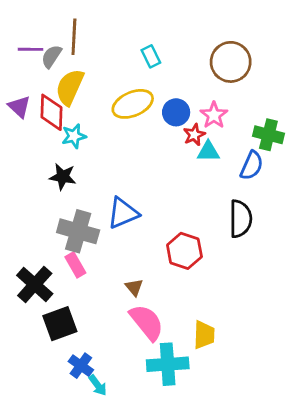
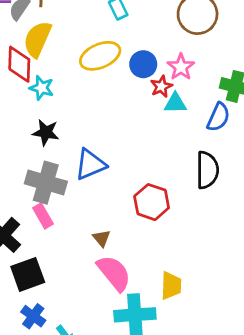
cyan star: (74, 136) -> (42, 88), turned 30
black star: (63, 177) -> (46, 132), moved
blue cross: (81, 366) -> (33, 316), moved

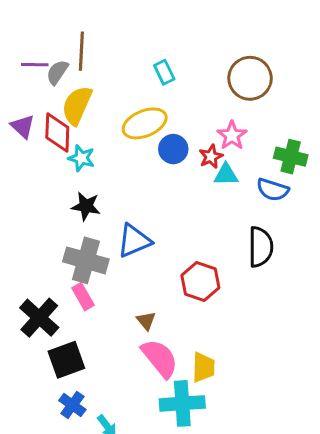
blue circle: (143, 64) -> (173, 149), moved
blue semicircle: (218, 117) -> (273, 190), turned 84
yellow trapezoid: (171, 286) -> (203, 367), moved

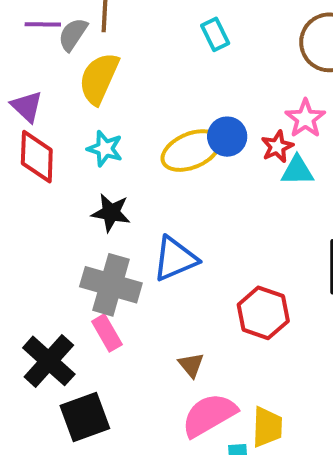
yellow ellipse: (145, 123) -> (191, 151), moved
red diamond: (57, 132) -> (37, 157), moved
pink semicircle: (160, 358) -> (209, 415), turned -81

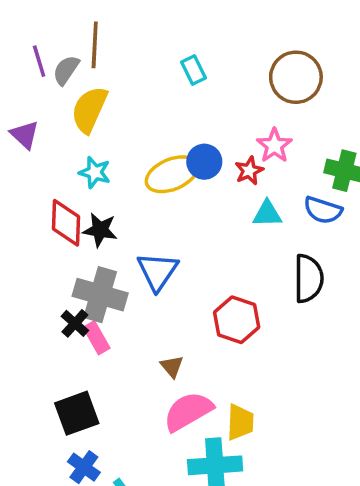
purple line: (43, 24) -> (39, 61), turned 72
red diamond: (37, 157) -> (66, 223), moved
cyan triangle: (297, 171) -> (267, 214), moved
blue triangle: (175, 259) -> (158, 271), turned -33
black cross: (49, 361) -> (75, 323), moved, size x0.6

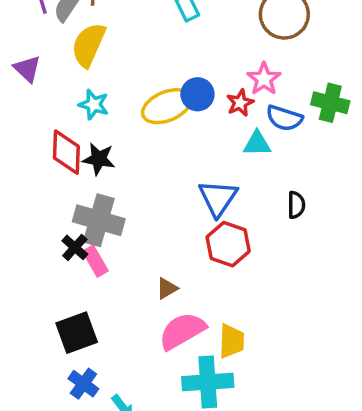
blue semicircle: (323, 210) -> (284, 118), moved
blue triangle: (158, 271) -> (218, 198), moved
black semicircle: (308, 278) -> (296, 205), size x0.6
brown triangle: (172, 366) -> (167, 288), turned 40

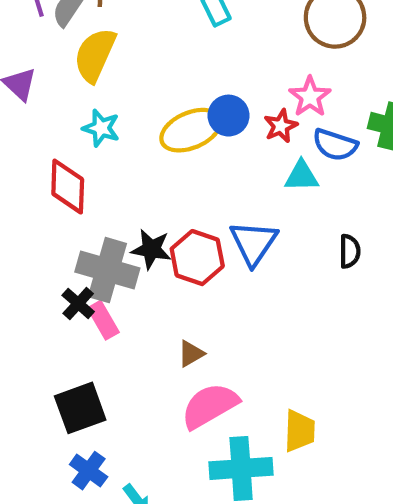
black star: (99, 159) -> (151, 249), moved
red hexagon: (228, 244) -> (197, 258), moved
yellow trapezoid: (232, 341) -> (300, 431), moved

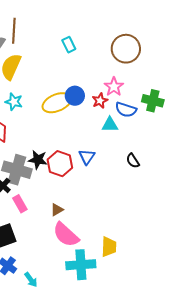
blue triangle: (254, 243) -> (87, 157), size x0.7
black semicircle: (350, 251) -> (133, 161), turned 147
pink rectangle: (103, 320) -> (20, 204), moved
pink semicircle: (210, 406) -> (66, 235), turned -108

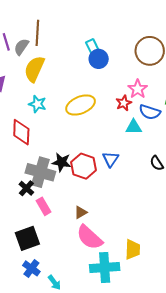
blue circle: (75, 96) -> (99, 59), moved

